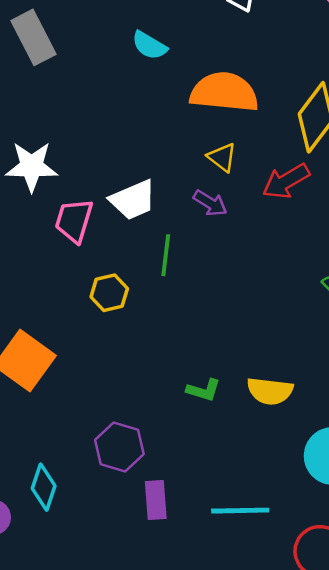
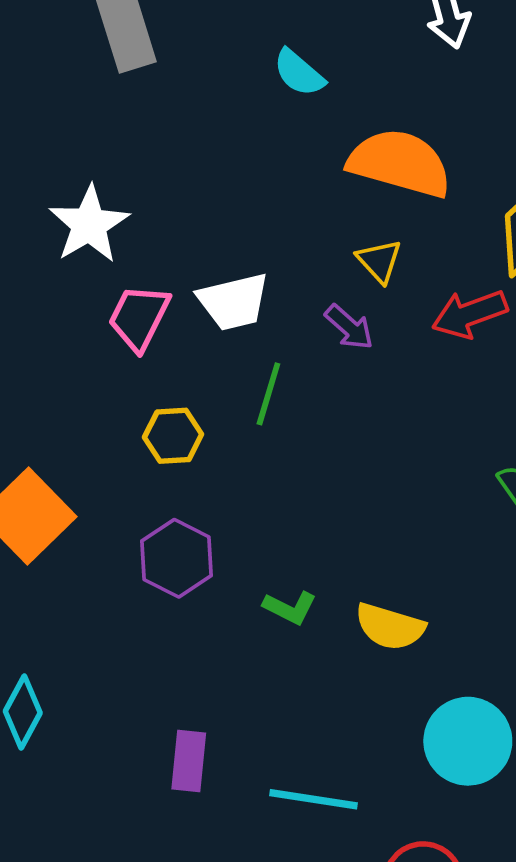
white star: (32, 166) -> (89, 224), turned 30
purple hexagon: (119, 447) -> (177, 558), moved

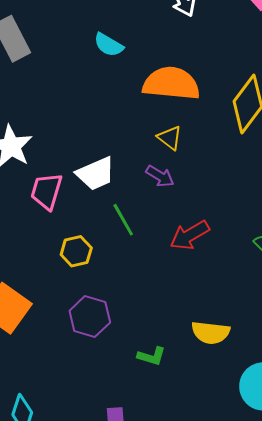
red arrow: (470, 314) -> (190, 235), moved
green line: (268, 394) -> (123, 220), turned -36
green L-shape: (290, 608) -> (151, 356), moved

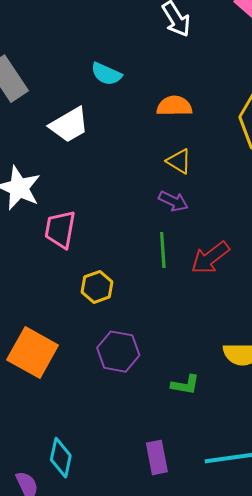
orange semicircle: (171, 84) -> (174, 106), size x0.6
white trapezoid: (96, 174) -> (69, 125), moved
green line: (123, 220) -> (163, 250), moved, turned 32

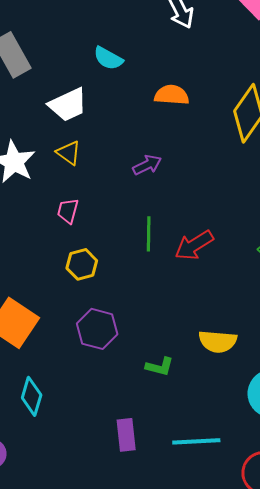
yellow triangle: (179, 161) -> (69, 153), moved
purple arrow: (173, 201) -> (147, 165), moved, turned -56
pink trapezoid: (60, 229) -> (68, 211), moved, size x0.7
cyan diamond: (61, 458) -> (32, 396), moved

